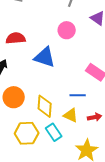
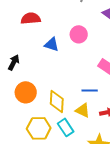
pink circle: (67, 30) -> (79, 34), moved
red semicircle: (16, 38) -> (31, 18), moved
blue triangle: (45, 57) -> (52, 44), moved, size x0.7

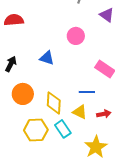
red semicircle: (31, 18) -> (14, 20), moved
blue triangle: (52, 44) -> (47, 58), moved

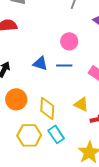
blue line: (87, 92) -> (64, 65), moved
yellow triangle: (80, 112) -> (81, 104), moved

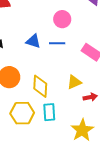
yellow triangle: (81, 104) -> (74, 82), turned -49
cyan rectangle: (56, 134) -> (49, 112), turned 30

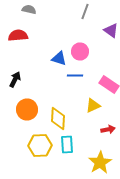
blue triangle: (33, 41) -> (59, 58), moved
yellow triangle: (74, 82) -> (93, 106), moved

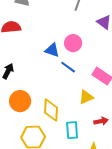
blue line: (75, 76) -> (68, 67), turned 35
cyan rectangle: (67, 144) -> (72, 130), moved

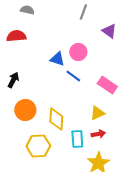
yellow triangle: (86, 97) -> (97, 113), moved
red arrow: (101, 121) -> (98, 134), moved

